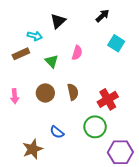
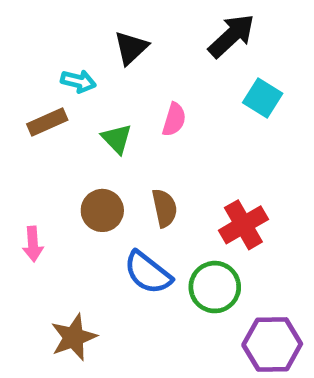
black arrow: (102, 16) -> (232, 36), size x1.5
pink arrow: (15, 96) -> (33, 244), moved
blue semicircle: (57, 132) -> (148, 273), moved, size x1.5

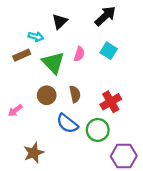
cyan square: (263, 98) -> (109, 51), moved
green triangle: (117, 139) -> (53, 63), size x1.6
pink arrow: (33, 244) -> (15, 110), turned 56

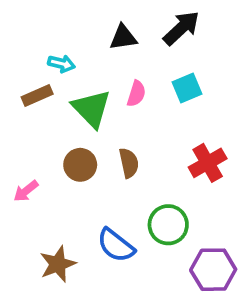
black triangle: (60, 21) -> (123, 37), moved, turned 35
cyan square: (109, 51) -> (187, 88), turned 35
red cross: (111, 102) -> (208, 163), moved
blue semicircle: (67, 123) -> (116, 245), moved

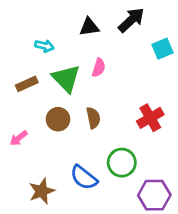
cyan square: (187, 88) -> (162, 49), moved
brown rectangle: (37, 95) -> (27, 84), moved

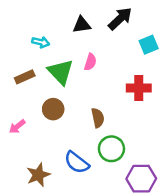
brown semicircle: (93, 118) -> (98, 118), moved
red cross: (150, 118) -> (139, 88), moved, turned 30

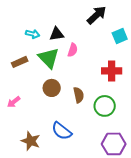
black triangle: (82, 25) -> (57, 34), moved
brown circle: (53, 109) -> (52, 88), moved
green circle: (111, 149) -> (105, 106), moved
brown star: (38, 175) -> (31, 141), turned -30

